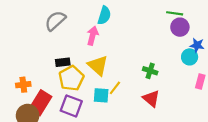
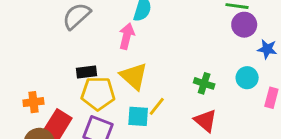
cyan circle: (190, 57) -> (247, 78), moved
yellow pentagon: (71, 78) -> (98, 93), turned 30

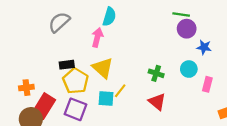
yellow pentagon: (98, 93) -> (75, 81), turned 30

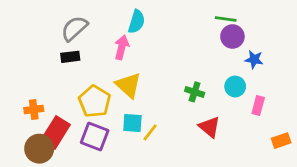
black rectangle: (67, 65) -> (70, 57), moved
yellow line: (120, 91) -> (150, 132), moved
red triangle: (157, 102) -> (209, 127), moved

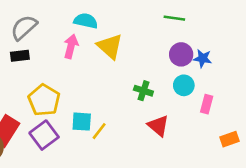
cyan semicircle: (136, 22) -> (86, 21), turned -95
purple circle: (232, 36) -> (181, 54), moved
yellow triangle: (128, 85) -> (110, 46), moved
purple square: (95, 137) -> (44, 135), turned 32

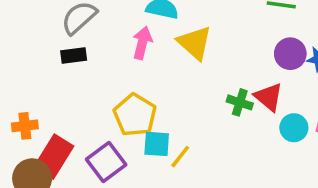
cyan circle: (184, 85) -> (294, 128), moved
yellow pentagon: (44, 100) -> (135, 115), moved
red triangle: (158, 126) -> (269, 97), moved

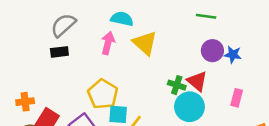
cyan circle: (294, 128) -> (189, 107), moved, size x1.5

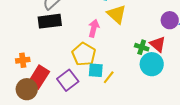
pink arrow: (108, 43) -> (94, 28), moved
black rectangle: (59, 52) -> (50, 21), size x1.6

